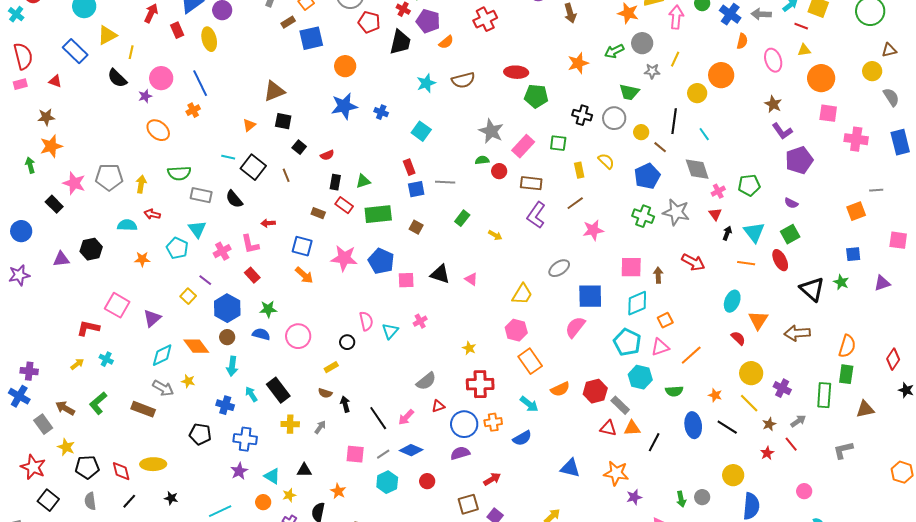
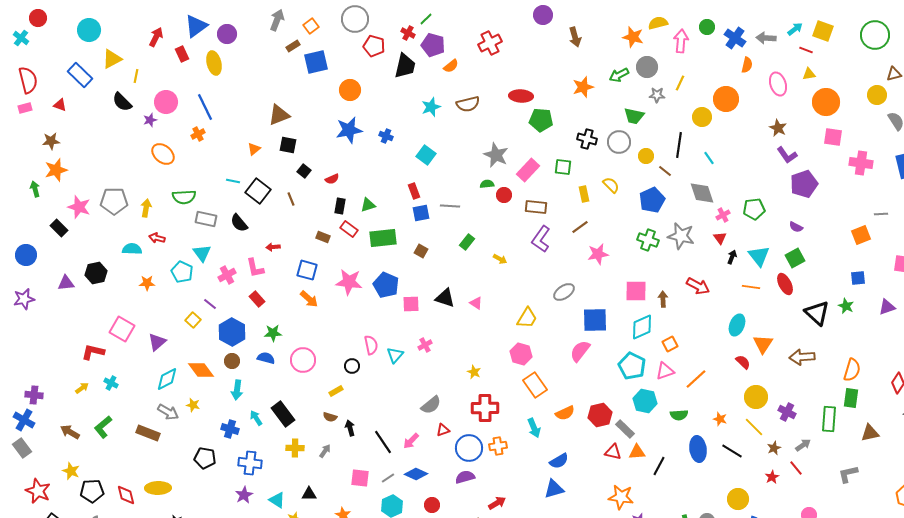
cyan arrow: (529, 404) -> (534, 428), turned 30
gray rectangle: (43, 424) -> (22, 448), moved
blue semicircle: (522, 438) -> (559, 461), moved
blue triangle: (570, 468) -> (554, 489), moved, turned -30

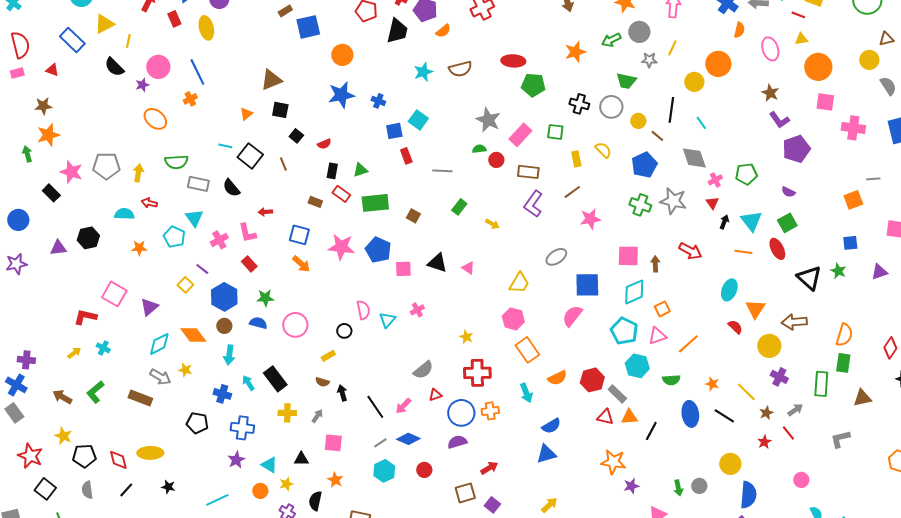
blue square: (421, 213) -> (394, 131), moved
yellow circle: (756, 397) -> (769, 346), moved
pink square: (360, 478) -> (333, 443), moved

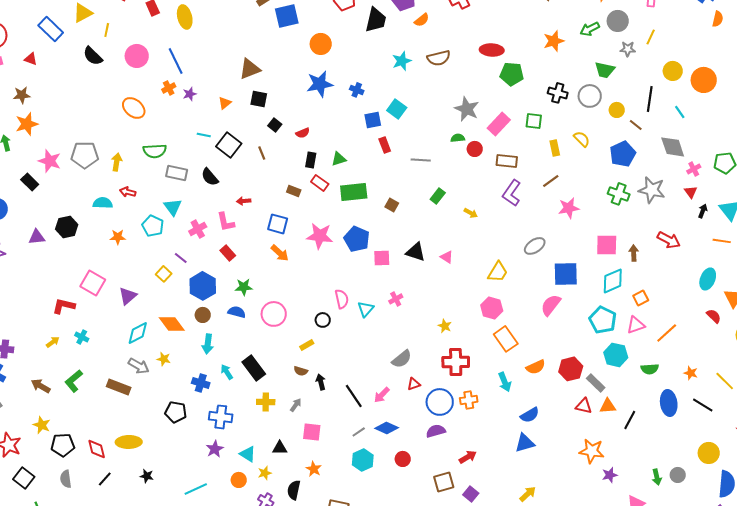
orange circle: (718, 64) -> (704, 80), moved
purple star: (142, 85) -> (190, 94), moved

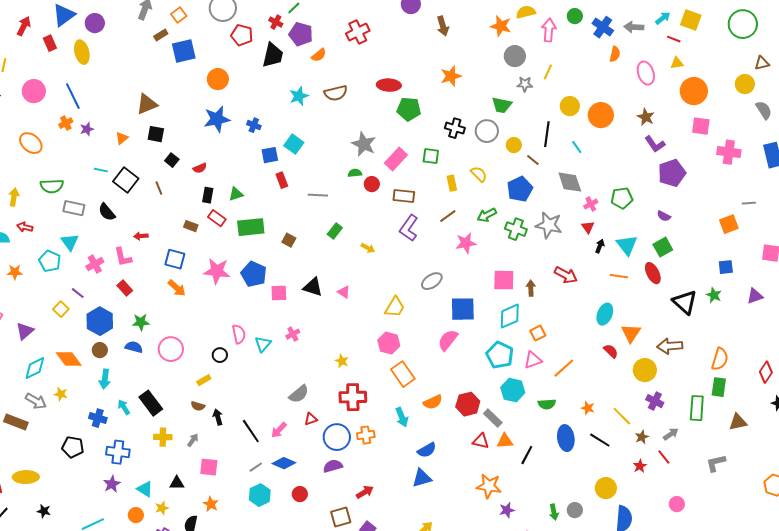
green arrow: (590, 29) -> (487, 215), moved

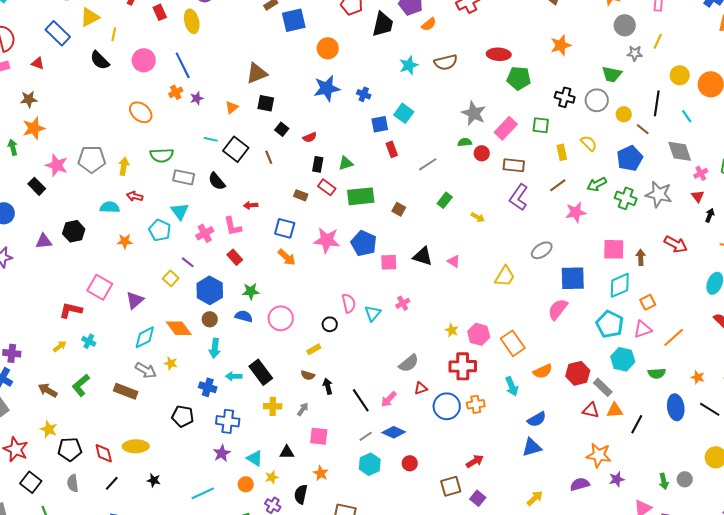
gray line: (318, 195) -> (428, 164), turned -36
pink hexagon: (389, 343) -> (479, 334), moved
cyan arrow: (124, 407) -> (234, 376), turned -56
purple semicircle: (333, 466) -> (580, 484), moved

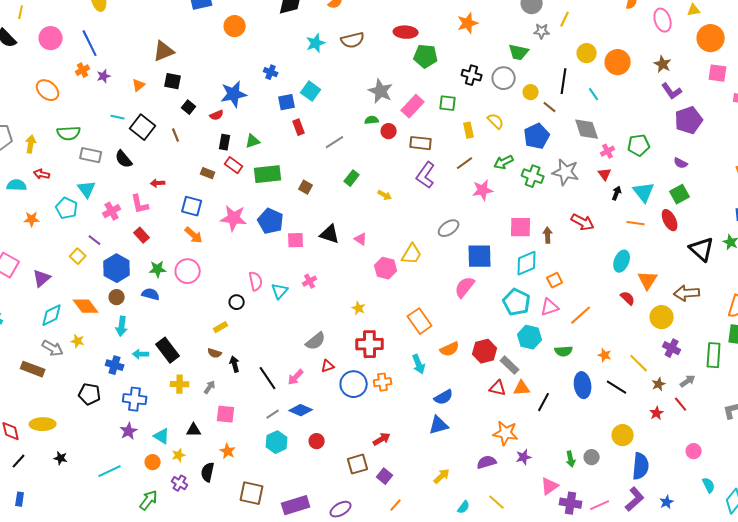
blue star: (327, 88) -> (234, 94), moved
pink circle: (281, 318) -> (188, 271), moved
pink hexagon: (479, 334) -> (386, 268), moved

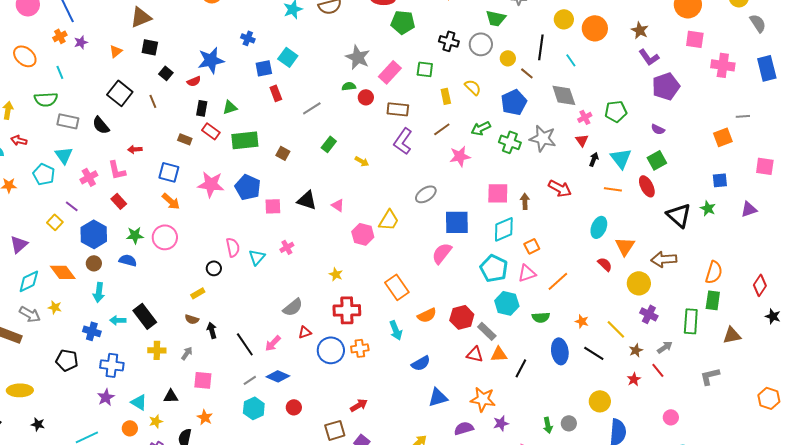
cyan line: (118, 117) -> (60, 72), moved, turned 56
blue triangle: (439, 425) -> (438, 397), moved

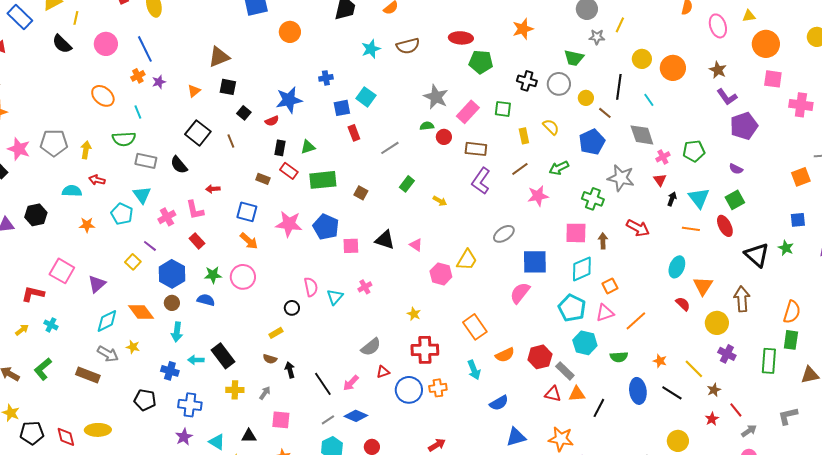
blue cross: (248, 38) -> (326, 78), turned -32
green cross: (510, 142) -> (593, 199), moved
brown arrow: (664, 259) -> (742, 299), turned 90
gray arrow: (665, 347) -> (749, 431), moved

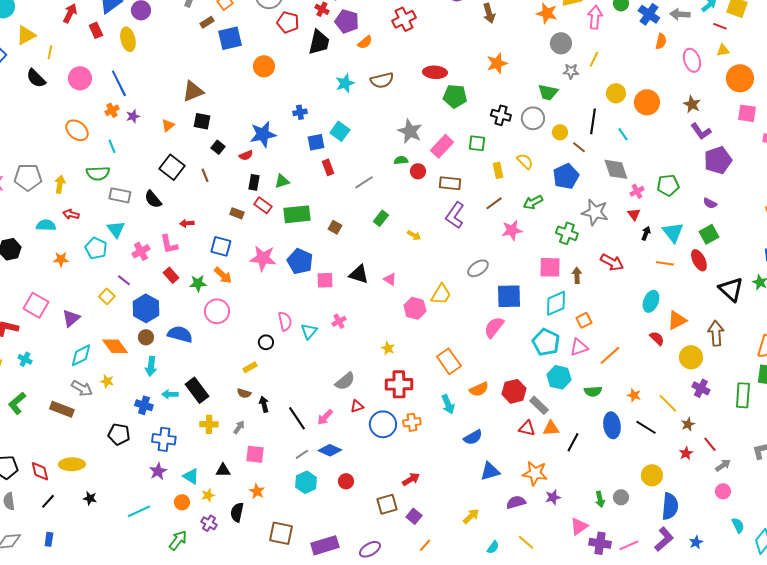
green star: (213, 275) -> (198, 283), moved
orange triangle: (703, 286) -> (677, 320), turned 30
blue semicircle: (206, 300) -> (180, 334), size x1.4

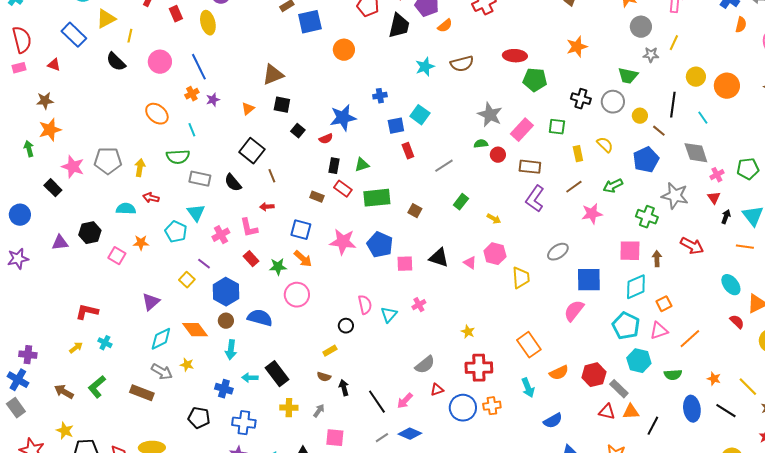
brown line: (205, 175) -> (272, 176), moved
yellow trapezoid: (441, 294) -> (521, 278), turned -35
cyan ellipse: (651, 301) -> (731, 285), turned -60
pink square: (36, 305) -> (117, 256), moved, size x0.7
pink hexagon: (415, 308) -> (495, 254), moved

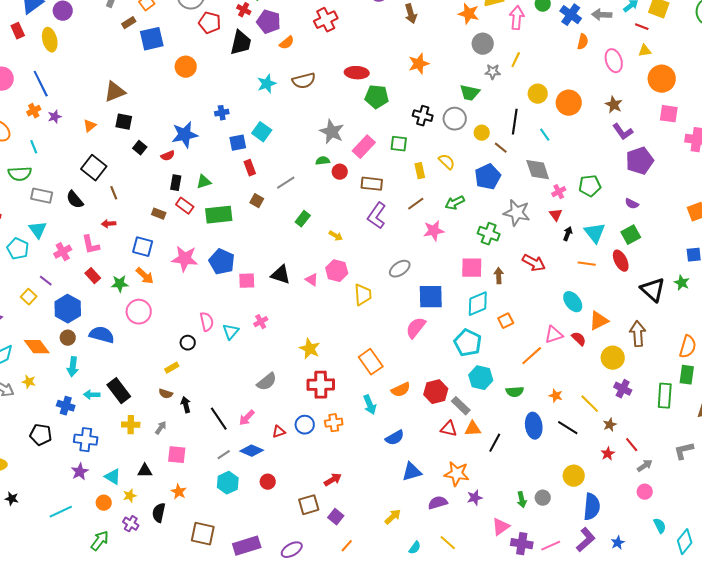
brown square: (415, 211) -> (257, 201), moved
pink triangle: (659, 331) -> (554, 335), moved
yellow star: (468, 332) -> (310, 349), size x1.5
red triangle: (437, 390) -> (279, 432), moved
blue circle: (463, 408) -> (305, 425), size x0.7

